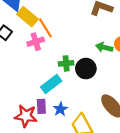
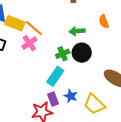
green arrow: (104, 47) -> (77, 31), moved

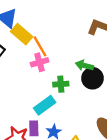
pink cross: (29, 43) -> (40, 62), moved
black circle: (82, 53) -> (92, 78), moved

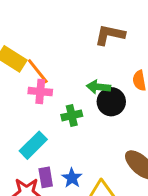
pink cross: (40, 62) -> (40, 92), turned 30
cyan rectangle: (45, 105) -> (33, 145), moved

